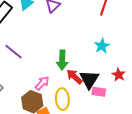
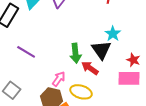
black triangle: (89, 79) -> (101, 50), moved
pink rectangle: (99, 92) -> (129, 78), moved, size x1.5
yellow ellipse: (62, 99) -> (81, 92), turned -60

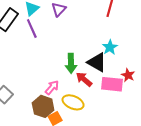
black triangle: (101, 50) -> (97, 62), turned -30
purple line: (26, 52) -> (32, 29), moved, turned 30
pink rectangle: (129, 78) -> (112, 84), moved

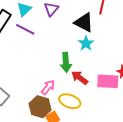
purple line: (32, 29) -> (25, 29), turned -36
cyan star: (110, 47) -> (86, 43), moved
black triangle: (97, 62) -> (84, 22), moved

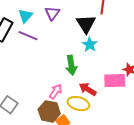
black triangle: (84, 22) -> (86, 24), turned 35
red arrow: (80, 78) -> (88, 89), moved

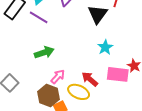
cyan star: (90, 45) -> (105, 47), moved
green arrow: (71, 65) -> (44, 52), moved, turned -108

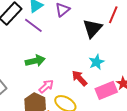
pink rectangle: (118, 74) -> (106, 90), turned -35
red arrow: (90, 79) -> (79, 78), moved

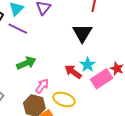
black triangle: (92, 28) -> (82, 33), moved
cyan star: (96, 62) -> (88, 65), moved

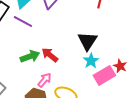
black triangle: (82, 33) -> (87, 41), moved
red arrow: (73, 72) -> (50, 55), moved

